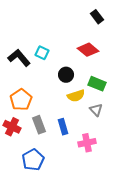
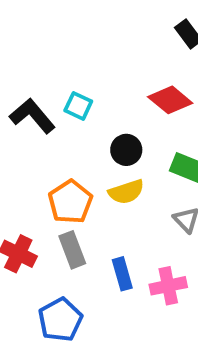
yellow semicircle: (76, 96) -> (126, 192), moved
orange pentagon: (21, 100) -> (70, 202), moved
blue rectangle: (63, 127) -> (122, 274), moved

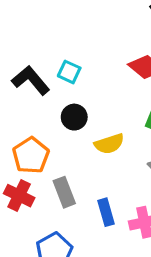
black circle: (126, 150) -> (74, 117), moved
orange pentagon: (70, 202) -> (31, 155), moved

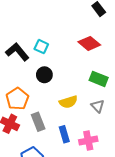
yellow semicircle: (109, 144) -> (68, 102), moved

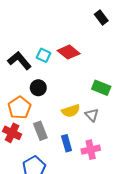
red diamond: (89, 43) -> (69, 52), moved
black circle: (44, 75) -> (38, 88), moved
gray triangle: (98, 106) -> (92, 115), moved

